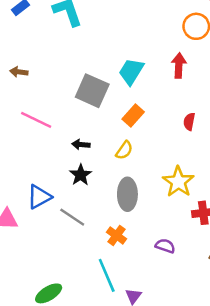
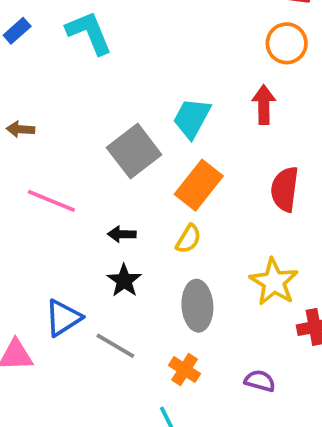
gray square: (92, 91) -> (134, 151), turned 32
orange rectangle: (133, 116) -> (199, 185), size x1.4
red semicircle: (189, 122) -> (285, 189), size x1.6

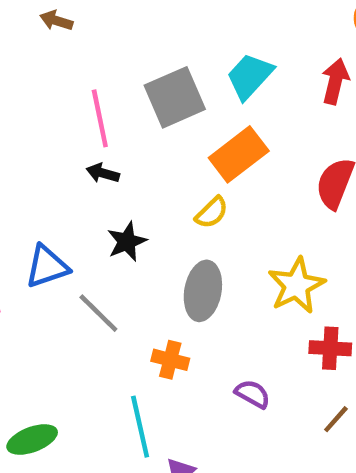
brown arrow: (20, 129) -> (56, 21), moved
pink line: (51, 201) -> (100, 118), moved, turned 42
black arrow: (122, 234) -> (103, 173), moved
orange cross: (185, 370) -> (170, 360), turned -32

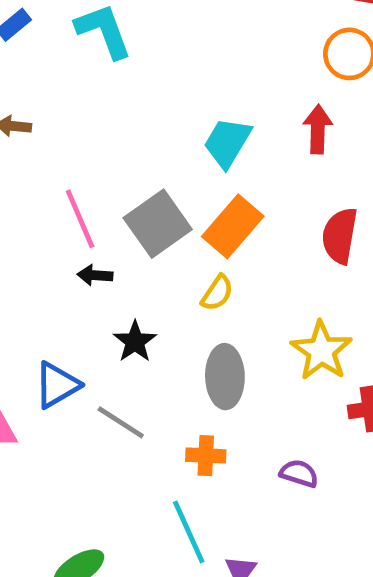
gray square: (175, 97) -> (158, 224), moved

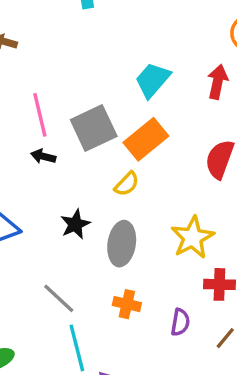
black star: (135, 342) -> (75, 224), moved
gray line: (121, 422) -> (59, 298), moved
orange cross: (206, 456) -> (127, 304), moved
purple semicircle: (299, 473) -> (180, 322), moved, turned 72

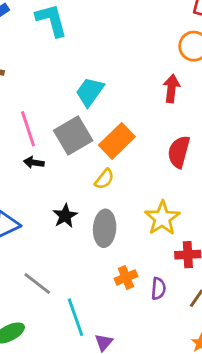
cyan trapezoid: (153, 80) -> (90, 92), moved
gray line: (59, 298) -> (37, 284), moved
orange cross: (127, 304) -> (126, 277), moved, turned -30

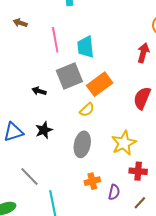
cyan trapezoid: (90, 92) -> (85, 47), turned -50
pink line: (28, 129) -> (55, 40), moved
black star: (65, 216) -> (44, 130), moved

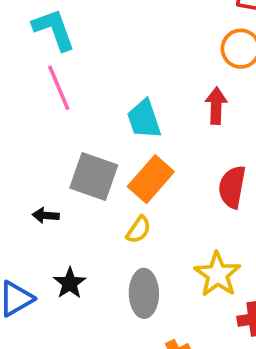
pink line: (55, 40) -> (59, 88), moved
cyan trapezoid: (85, 47) -> (144, 119), moved
gray square: (69, 76) -> (94, 177), turned -36

